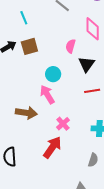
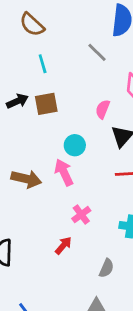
brown arrow: (26, 113) -> (26, 179), moved
red arrow: (52, 147) -> (63, 246), size x0.6
gray semicircle: (93, 160) -> (106, 268), moved

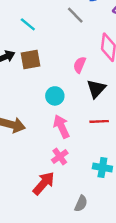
cyan line: (43, 64) -> (28, 24), turned -35
pink arrow: (64, 172) -> (61, 126), moved
red arrow: (63, 246) -> (44, 183), size x1.5

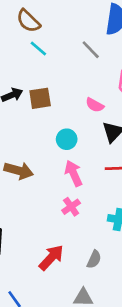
cyan line: (28, 24) -> (38, 49), moved
pink semicircle: (80, 65) -> (95, 105), turned -84
red arrow: (44, 183) -> (51, 258), moved

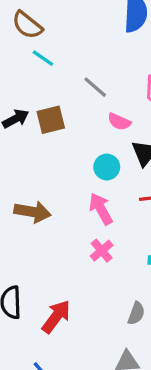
gray line: (91, 50) -> (95, 87), moved
cyan circle: (67, 139) -> (107, 167), moved
red arrow: (51, 258) -> (56, 317), moved

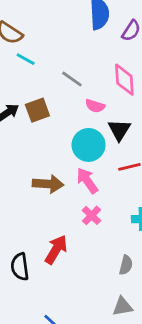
cyan circle: (107, 167) -> (89, 145), size x1.5
brown arrow: (32, 212) -> (48, 184), moved
red arrow: (56, 317) -> (56, 250), moved

